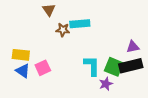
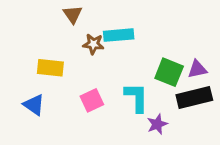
yellow rectangle: (21, 55) -> (50, 68), moved
green square: (114, 67) -> (169, 72), moved
pink square: (43, 68) -> (92, 100), moved

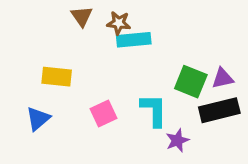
brown star: (93, 44) -> (119, 23), moved
blue triangle: (34, 105) -> (38, 119), turned 45

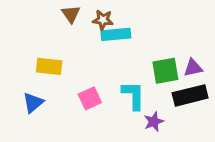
green square: (191, 82) -> (165, 71), turned -32

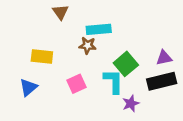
brown star: (103, 20) -> (88, 45), moved
green square: (165, 71) -> (126, 64), moved, turned -30

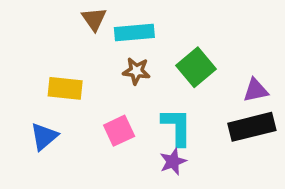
cyan rectangle: (99, 29) -> (134, 33), moved
green square: (126, 64) -> (196, 67), moved
purple star: (131, 103) -> (173, 161), moved

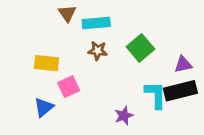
cyan L-shape: (177, 127) -> (156, 95), moved
pink square: (119, 131) -> (69, 87), moved
blue triangle: (44, 136) -> (44, 107), moved

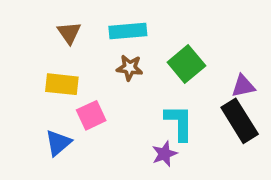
brown triangle: (67, 13) -> (69, 33), moved
black rectangle: (180, 91) -> (240, 121), turned 72
cyan L-shape: (156, 95) -> (179, 123), moved

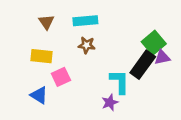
green square: (186, 64) -> (154, 43), moved
black rectangle: (240, 121) -> (143, 65), moved, turned 68
blue triangle: (58, 143) -> (39, 95), turned -48

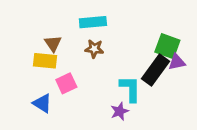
brown triangle: (46, 22) -> (53, 43), moved
green square: (154, 43) -> (167, 46), turned -30

